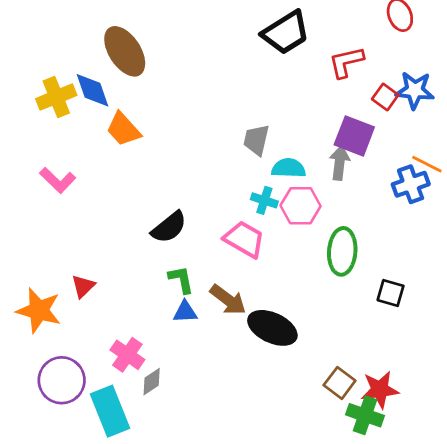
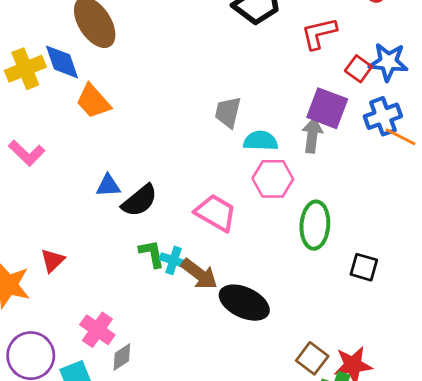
blue cross: (411, 184) -> (383, 116), moved
cyan cross: (264, 200) -> (174, 260), moved
blue triangle: (185, 312) -> (108, 186), moved

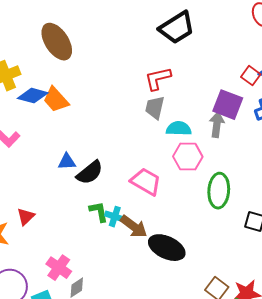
red L-shape: (319, 33) -> (158, 79), moved
blue diamond: (62, 62) -> (33, 96), moved, turned -56

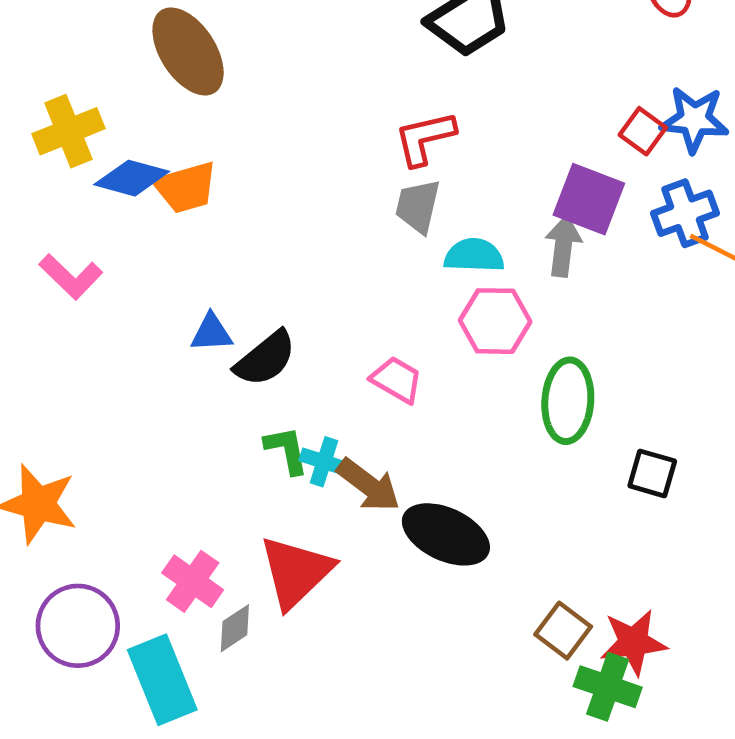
orange trapezoid: (56, 100) -> (186, 187), turned -64
pink trapezoid: (146, 182) -> (397, 380), size x0.7
red triangle: (26, 217) -> (296, 572), moved, size x1.8

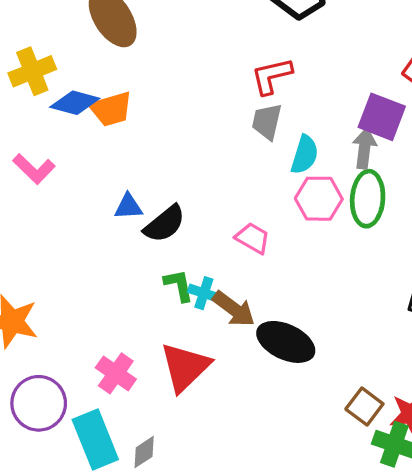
cyan semicircle: (474, 255) -> (305, 155), turned 105
green ellipse: (568, 401) -> (368, 199), moved
gray diamond: (235, 628) -> (144, 452), moved

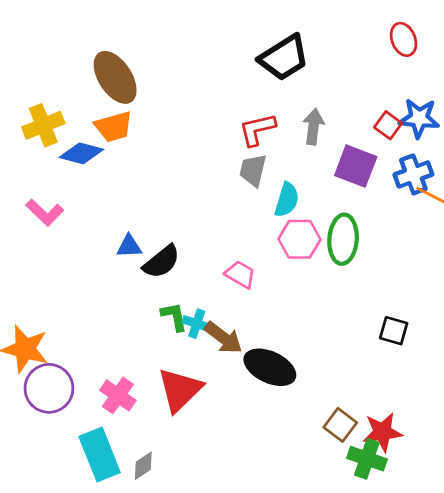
orange trapezoid: (111, 109) -> (114, 127), moved
gray arrow: (364, 148) -> (313, 127), moved
purple circle: (39, 403) -> (49, 388), moved

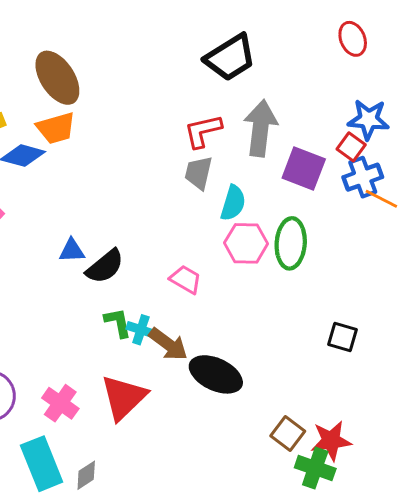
red square: (388, 125) -> (351, 147), moved
gray arrow: (313, 127) -> (260, 128), size x1.5

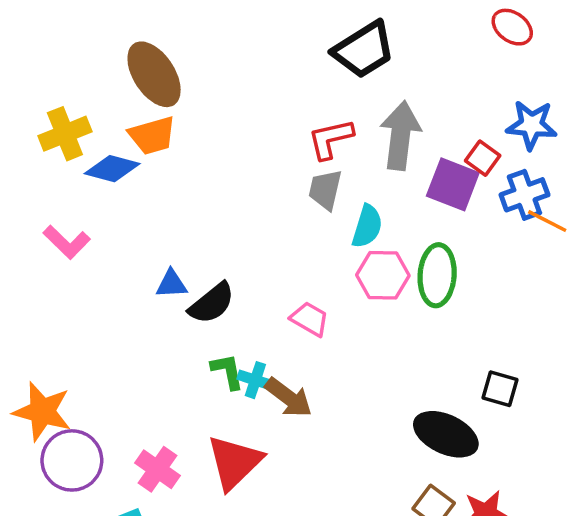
red ellipse: (353, 39) -> (512, 27), turned -32
red square: (351, 147) -> (483, 158), moved
black ellipse: (216, 374) -> (446, 434), moved

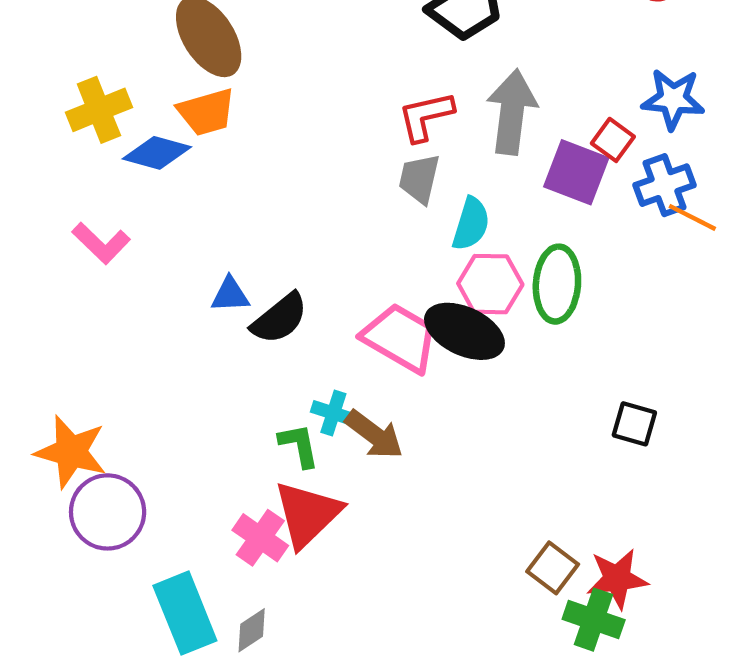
pink trapezoid: (310, 319) -> (400, 338), size x1.6
green L-shape: (227, 371) -> (299, 445), moved
black ellipse: (446, 434) -> (464, 331), moved
pink cross: (158, 469) -> (260, 538), moved

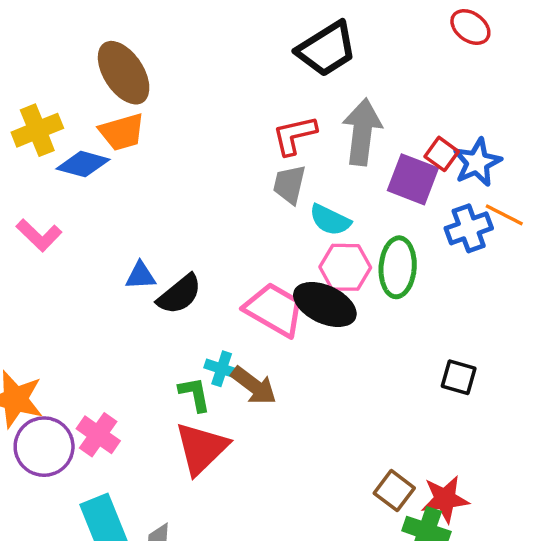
blue star: (673, 99) -> (477, 162), moved, turned -30
blue cross: (664, 185) -> (469, 228), moved
cyan semicircle: (471, 224) -> (330, 220), turned 99
pink cross: (260, 538) -> (98, 435), moved

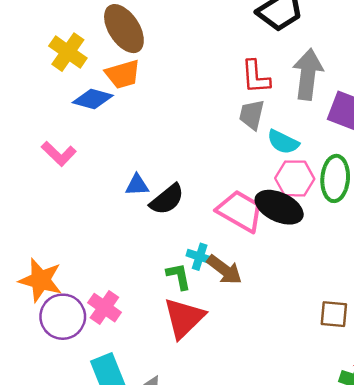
yellow cross: (37, 130) -> (68, 52), moved, turned -33
red L-shape: (294, 135) -> (256, 77), turned -81
brown square: (394, 491) -> (334, 314), moved, turned -32

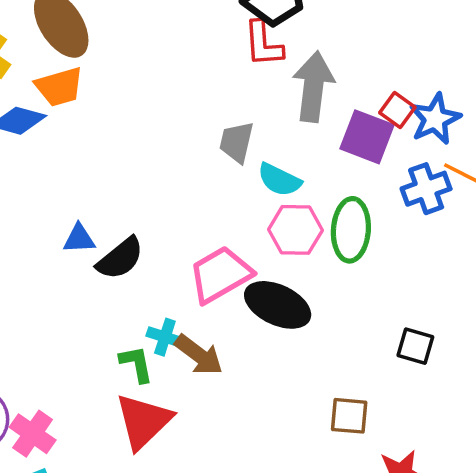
red L-shape: (256, 77) -> (263, 44), moved
black ellipse: (279, 207) -> (278, 305), moved
pink trapezoid: (240, 211) -> (220, 275), turned -60
pink cross: (104, 308) -> (33, 434), moved

